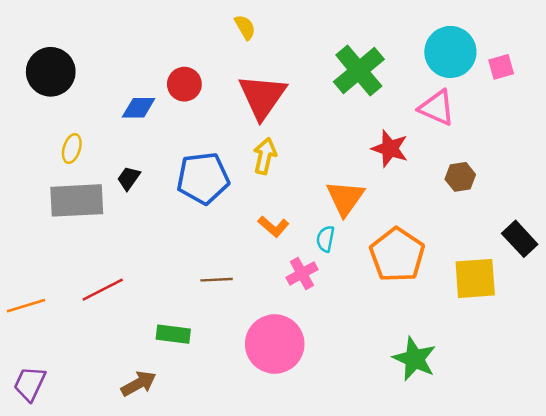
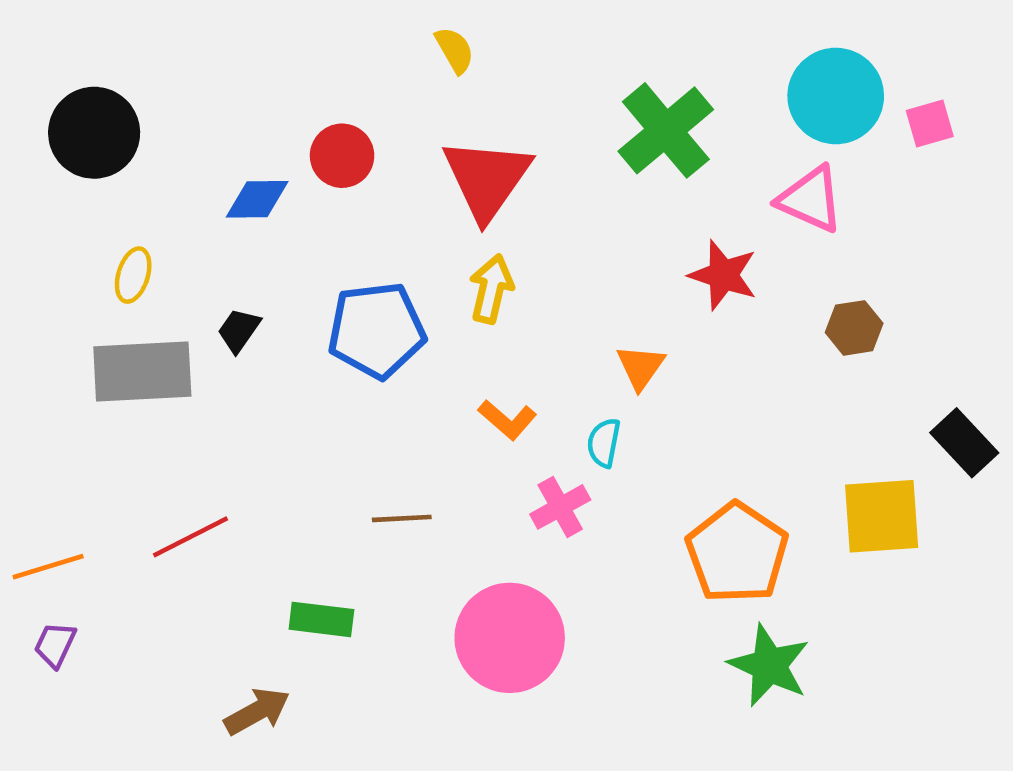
orange triangle: (345, 198) -> (641, 367), size x0.7
orange pentagon: (397, 255) -> (737, 553), moved
purple trapezoid: (30, 384) -> (55, 645), moved, size x0.7

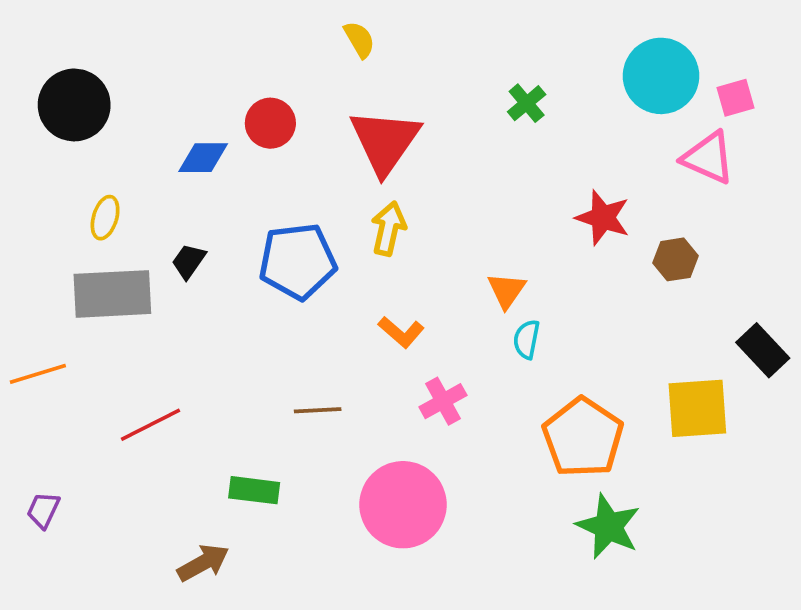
green cross: (666, 130) -> (527, 103), size x0.5
pink triangle: (810, 199) -> (708, 158), moved
red star: (723, 275) -> (603, 218), moved
cyan semicircle: (604, 443) -> (527, 339), moved
orange line: (48, 567) -> (38, 374), moved

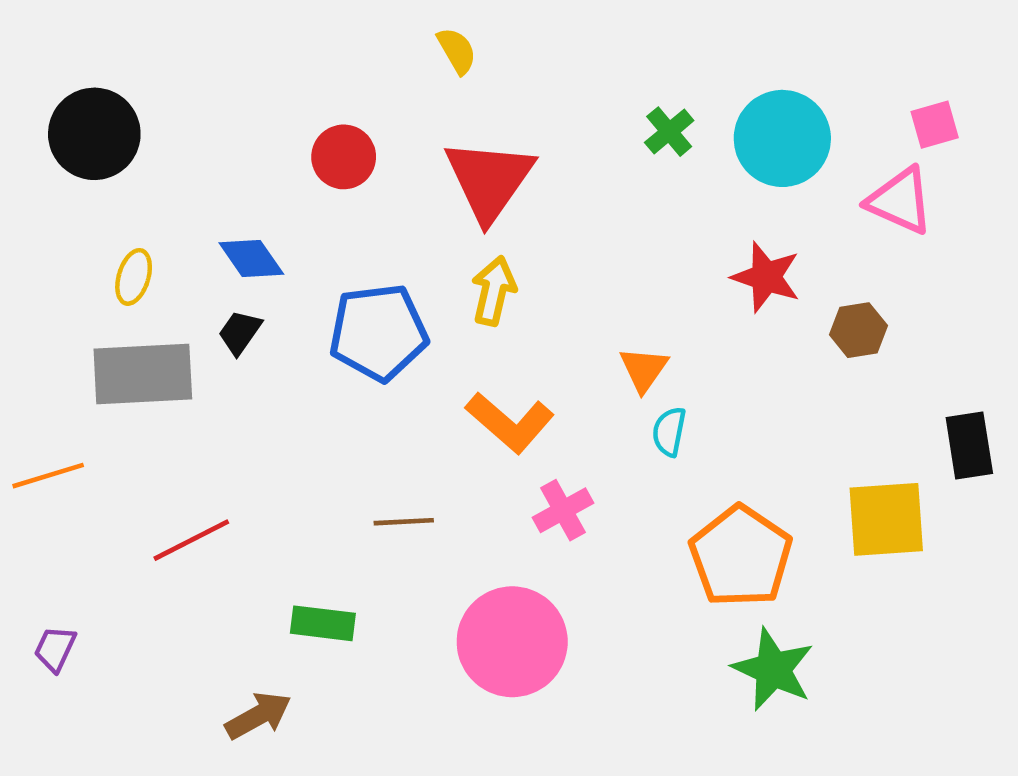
cyan circle: (661, 76) -> (782, 138), moved
blue diamond: (203, 158) -> (251, 259), moved, turned 56
orange L-shape: (401, 332) -> (510, 422), size x1.5
black rectangle: (763, 350) -> (969, 446), turned 34

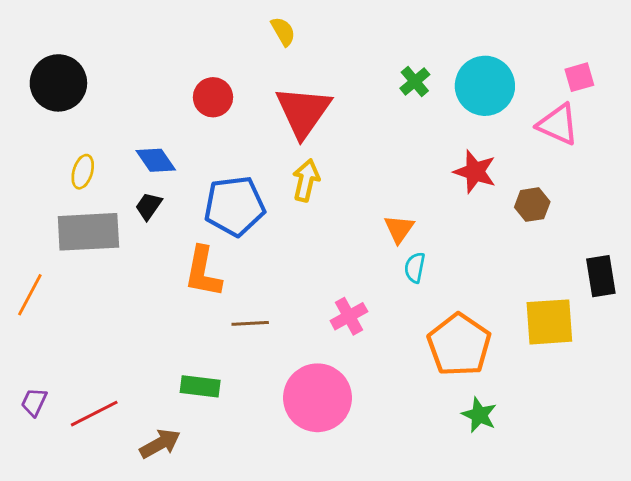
orange L-shape: (510, 422) -> (203, 272), moved, turned 60
orange line: (48, 476) -> (30, 295), turned -45
red line: (191, 540) -> (94, 414), moved
green star: (773, 669) -> (479, 415), size x0.7

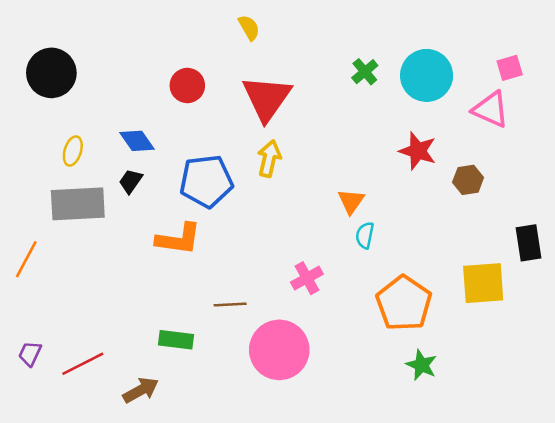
orange L-shape: (203, 272) -> (179, 239), turned -93
brown line: (250, 323) -> (230, 305), moved

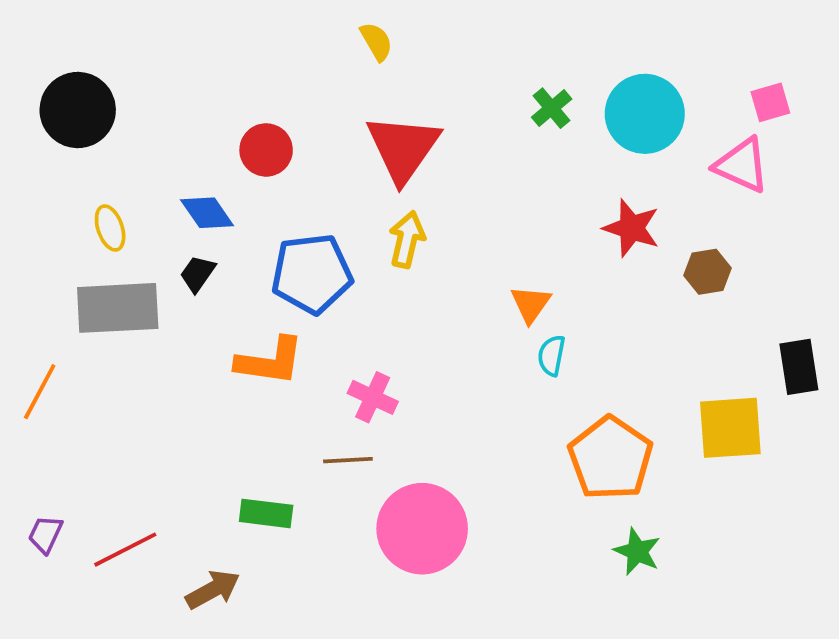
red circle: (187, 85) -> (266, 150), moved
yellow ellipse: (73, 151) -> (110, 228), turned -36
pink cross: (307, 278) -> (373, 397), moved, turned -36

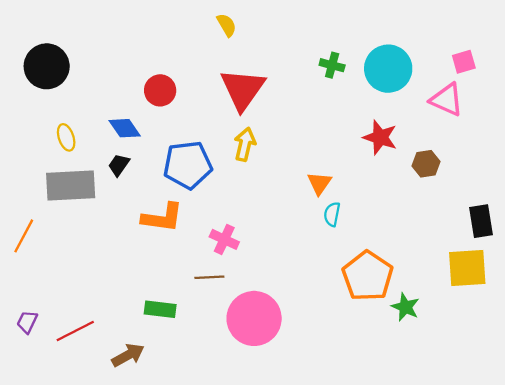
green cross: (552, 108) -> (332, 65), turned -35
yellow square: (730, 428) -> (467, 268), moved
green star: (637, 551) -> (405, 307), moved

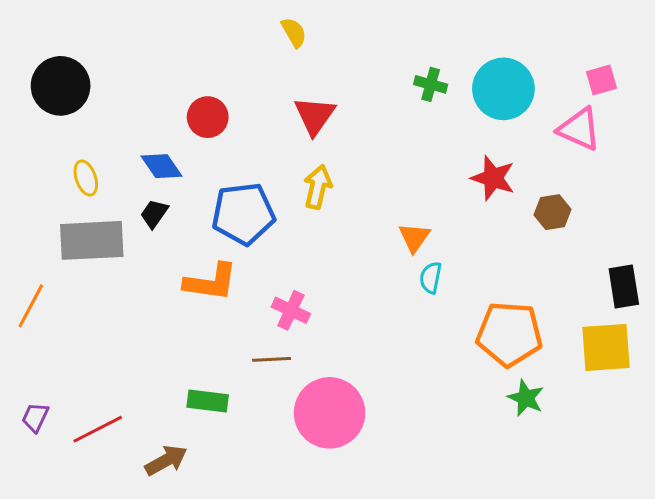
red triangle: (243, 89) -> (315, 116), size x0.7
orange pentagon: (368, 276) -> (509, 334), moved, turned -30

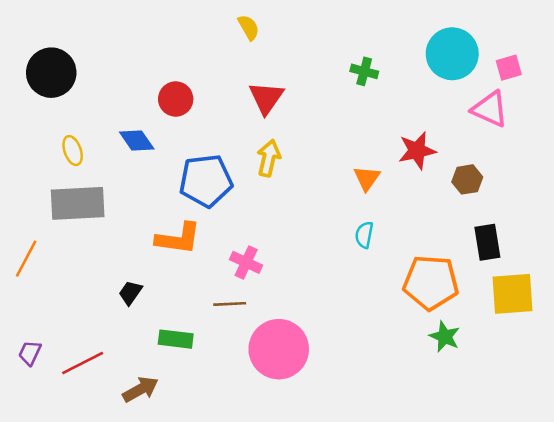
cyan circle: (503, 89) -> (452, 54), moved
red star: (493, 178) -> (417, 151), turned -30
black trapezoid: (154, 214) -> (130, 293), moved
orange triangle: (414, 237) -> (367, 178), moved
black rectangle: (624, 287) -> (487, 242), moved

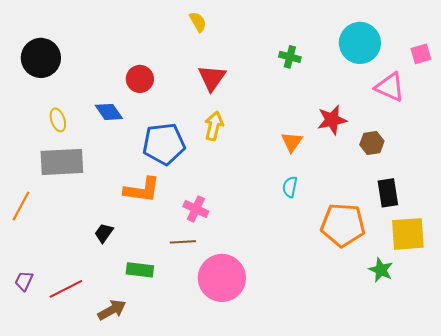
pink square: (509, 68) -> (421, 54), moved
green star: (445, 337) -> (381, 270), moved

